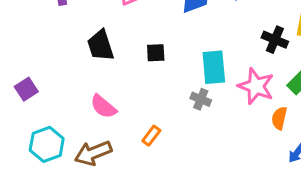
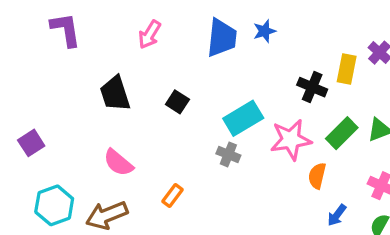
black square: (156, 53) -> (177, 102), turned 36
cyan rectangle: (214, 67) -> (243, 118), turned 64
pink star: (256, 86) -> (291, 140), turned -30

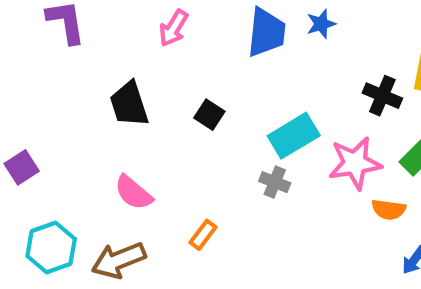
orange semicircle: (317, 176) -> (389, 210), turned -95

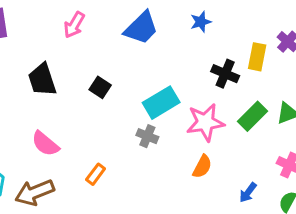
blue star: (321, 24) -> (201, 22), moved
blue trapezoid: (266, 32) -> (141, 28), turned 39
orange semicircle: (389, 210) -> (202, 167), moved, turned -70

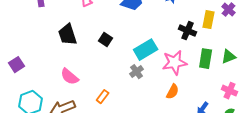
green rectangle: (253, 116) -> (206, 59), turned -36
gray cross: (147, 136) -> (137, 72), turned 32

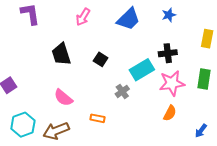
black cross: (188, 31) -> (168, 53), moved, turned -30
gray cross: (137, 72) -> (122, 91), moved
orange rectangle: (103, 97) -> (97, 118), turned 64

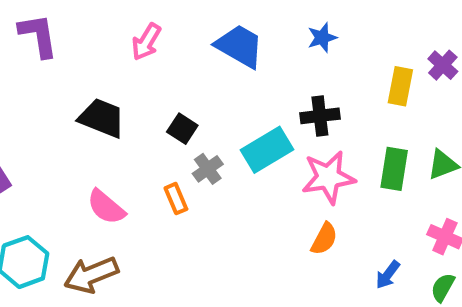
blue trapezoid: (128, 19) -> (239, 46), turned -105
black trapezoid: (61, 54) -> (102, 118), turned 130
gray cross: (122, 91) -> (208, 169), moved
orange rectangle: (97, 118) -> (176, 199), moved, turned 56

